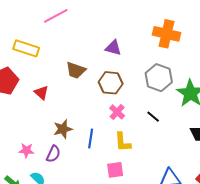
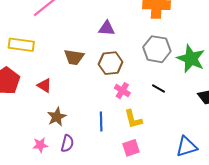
brown star: (63, 129) -> (57, 117), moved

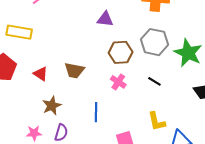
brown trapezoid: (74, 57) -> (74, 70), moved
brown hexagon: (111, 63) -> (121, 52), moved
yellow L-shape: (133, 119) -> (157, 121), moved

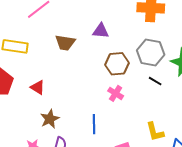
brown trapezoid: (74, 70) -> (65, 43), moved
black line: (154, 81) -> (155, 81), moved

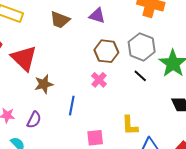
red triangle: (38, 87) -> (24, 58), size x1.8
brown star: (50, 119) -> (44, 84), moved

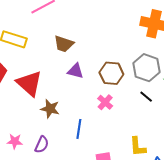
purple triangle: (97, 16) -> (75, 71), moved
brown star: (44, 84) -> (50, 109), turned 30

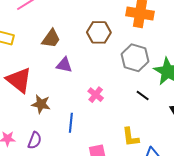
brown trapezoid: (64, 44) -> (51, 39), turned -70
brown hexagon: (111, 73) -> (99, 32), moved
black line: (146, 97) -> (143, 95), moved

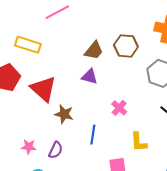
brown trapezoid: (51, 39) -> (94, 51), moved
yellow L-shape: (131, 137) -> (139, 142), moved

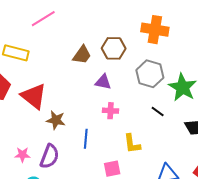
purple triangle: (90, 76) -> (103, 82), moved
pink cross: (119, 108) -> (110, 111), turned -35
purple semicircle: (56, 150) -> (50, 156), size x1.4

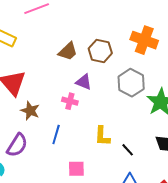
pink cross: (110, 111) -> (70, 101), moved
black line: (158, 112) -> (128, 150), moved
yellow L-shape: (132, 144) -> (102, 136), moved

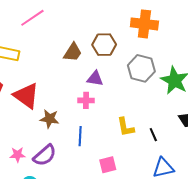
purple semicircle: (17, 145) -> (45, 155), turned 30
black line: (128, 150) -> (153, 135), turned 32

